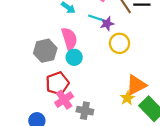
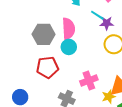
pink cross: (64, 100) -> (89, 80), moved

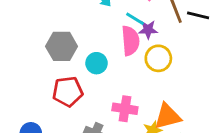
pink semicircle: (69, 29) -> (130, 41), moved
pink cross: (89, 80) -> (125, 109), turned 30

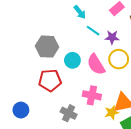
cyan line: (135, 19) -> (93, 31), moved
pink semicircle: (130, 41) -> (96, 64), moved, turned 150

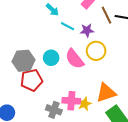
gray hexagon: (47, 47) -> (23, 61), moved
pink cross: (92, 95) -> (71, 101), moved
yellow star: (112, 113) -> (85, 104), moved

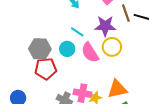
cyan line: (68, 26) -> (77, 32), moved
purple star: (87, 30) -> (105, 26), size x1.5

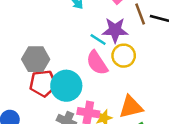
cyan line: (77, 32) -> (98, 39), moved
cyan circle: (67, 49) -> (66, 86), moved, size x1.6

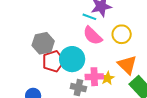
yellow circle: (124, 56) -> (122, 34), moved
orange triangle: (131, 107) -> (127, 65), turned -50

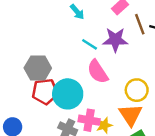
cyan line: (89, 17) -> (90, 44), moved
yellow circle: (122, 34) -> (137, 90), moved

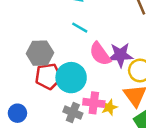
purple star: (115, 40) -> (120, 55), moved
cyan line: (90, 44) -> (80, 28), moved

